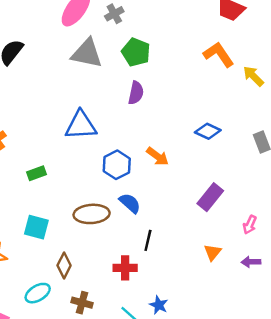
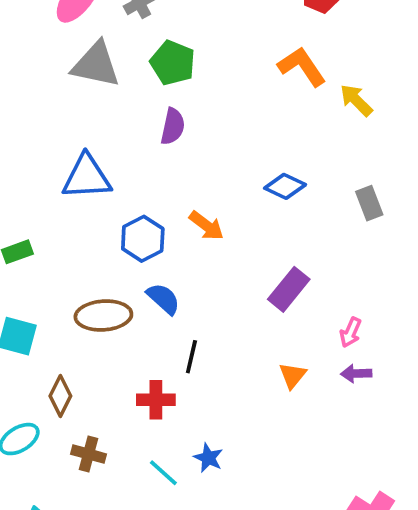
purple arrow: (251, 262) -> (356, 374), moved

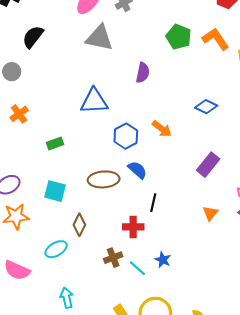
green pentagon: (173, 63) -> (179, 37), moved
brown cross: (88, 454) -> (113, 258), moved, turned -36

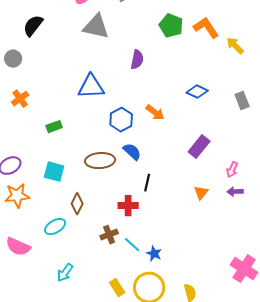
blue star: (163, 260) -> (154, 254), moved
cyan arrow: (67, 298) -> (65, 273), turned -132

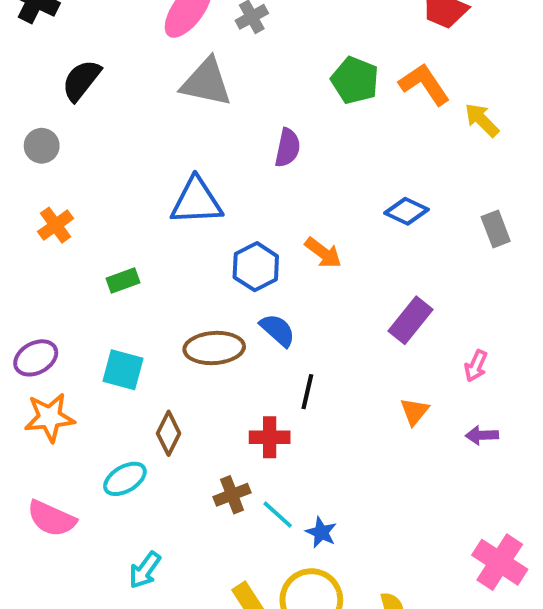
purple arrow: (235, 192) -> (482, 435), moved

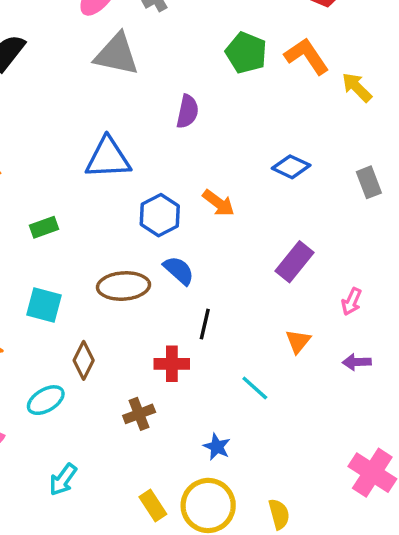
cyan line: (278, 515) -> (255, 388), moved

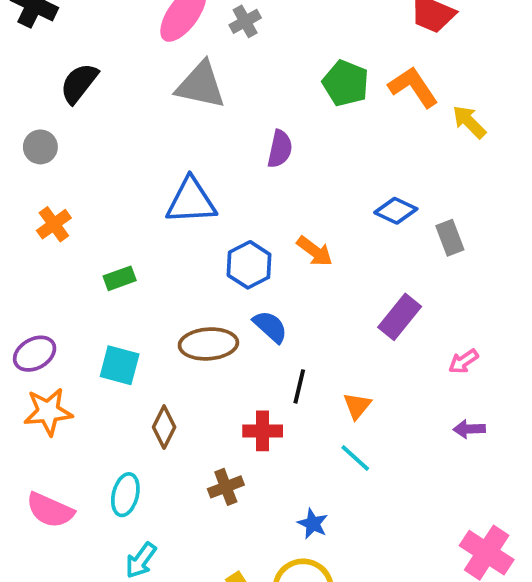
gray rectangle: (369, 182) -> (450, 238), moved
pink arrow: (352, 302) -> (463, 361), turned 32
orange triangle: (298, 341) -> (357, 406), moved
cyan ellipse: (46, 400) -> (125, 495), moved, turned -45

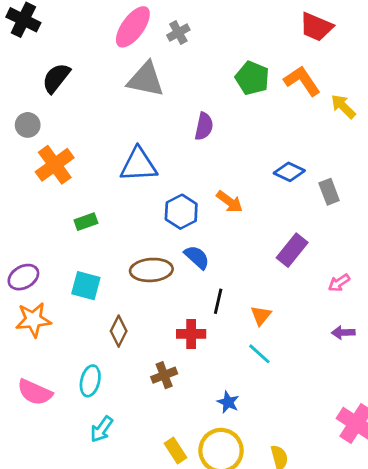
orange cross: (54, 224) -> (55, 165), moved, size x1.5

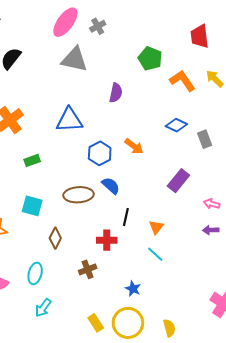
red trapezoid: (316, 27) -> (200, 36), moved, turned 60
orange L-shape: (302, 81) -> (182, 81), moved
pink arrow: (339, 283) -> (212, 204), turned 49
purple arrow: (343, 333) -> (211, 230), moved

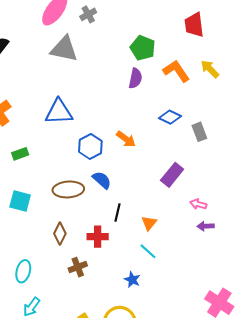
purple semicircle: (116, 93) -> (135, 78), moved
pink arrow: (212, 204) -> (198, 204), moved
brown diamond: (55, 238) -> (60, 234), moved
blue star: (133, 289) -> (132, 280), moved

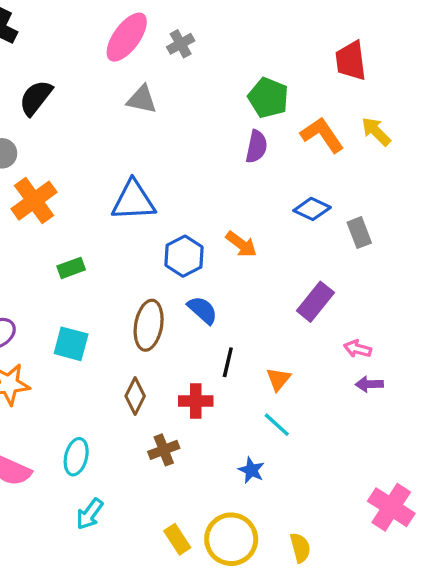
gray triangle: (64, 49) -> (142, 99), size x0.7
brown ellipse: (68, 189) -> (149, 325), turned -76

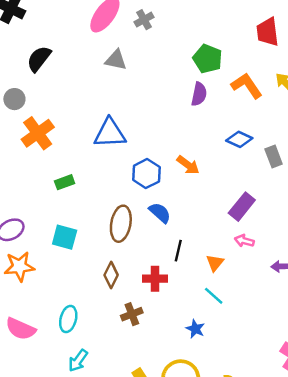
pink arrow: (358, 349) -> (244, 241), moved

